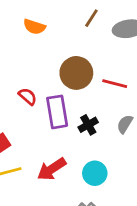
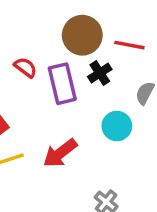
black cross: (88, 125) -> (100, 73), moved
cyan circle: (95, 173) -> (117, 126), moved

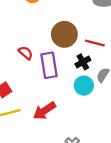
black cross: (100, 73) -> (83, 62), moved
cyan circle: (117, 126) -> (84, 86), moved

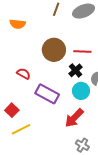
purple rectangle: (49, 65) -> (47, 94), moved, turned -40
red arrow: (44, 111) -> (74, 118), moved

